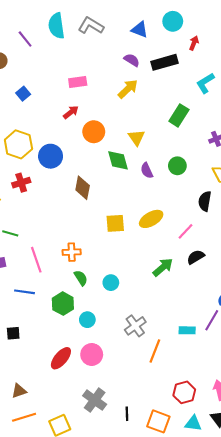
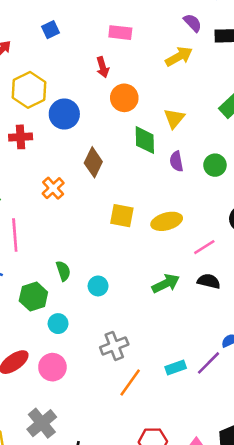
red arrow: (71, 112) -> (103, 67), turned 98
orange cross: (72, 252) -> (53, 188), moved, turned 36
black semicircle: (196, 257) -> (209, 281), turned 30
cyan rectangle: (187, 330) -> (176, 368), turned -35

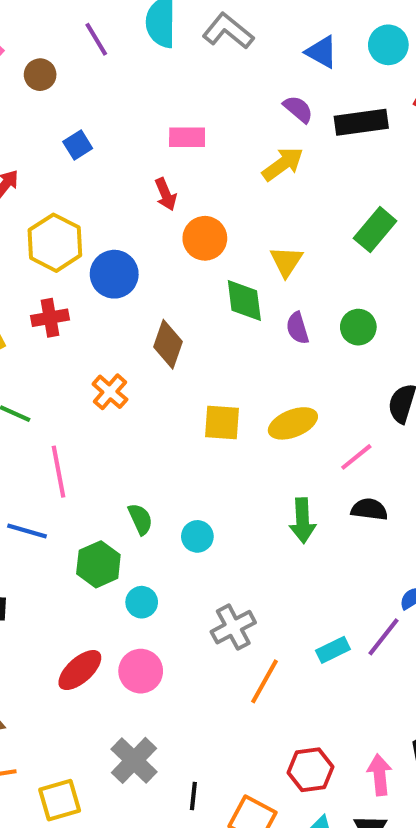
green arrow: (166, 284) -> (303, 521), turned 120

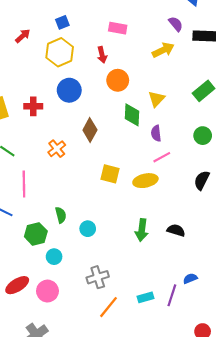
yellow hexagon: (55, 243) -> (60, 52), moved
green circle: (358, 327) -> (203, 136), moved
pink line: (356, 457) -> (162, 157), moved
purple line: (383, 637) -> (172, 295), turned -30

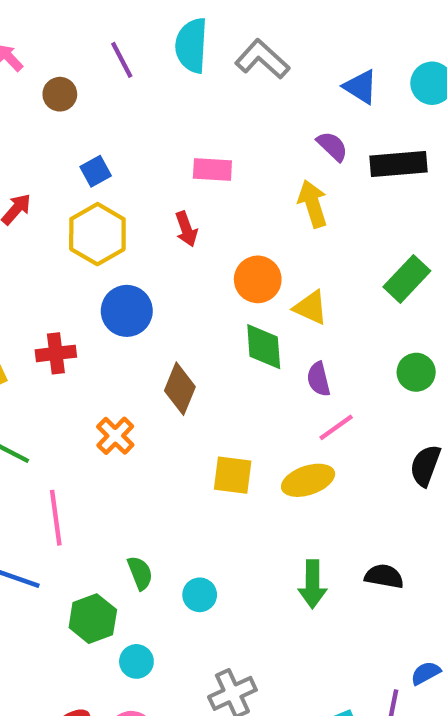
yellow arrow: (163, 50) -> (313, 204), turned -75
orange circle: (118, 80) -> (258, 279), moved
yellow triangle: (156, 99) -> (311, 307), turned -42

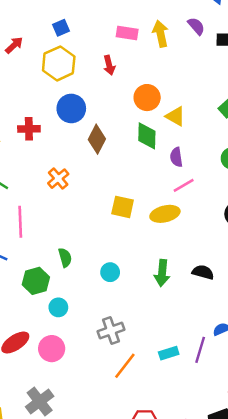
yellow arrow: (313, 204) -> (161, 34), moved
brown diamond: (180, 389) -> (97, 139), moved
cyan circle: (200, 595) -> (110, 272), moved

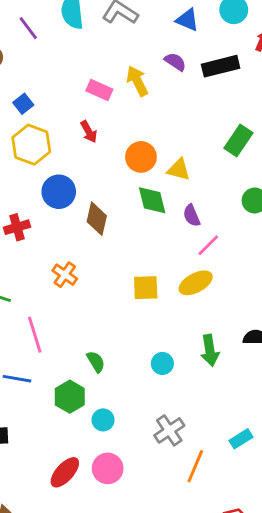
pink rectangle: (127, 33) -> (99, 90), turned 30
cyan circle: (110, 272) -> (162, 363), moved

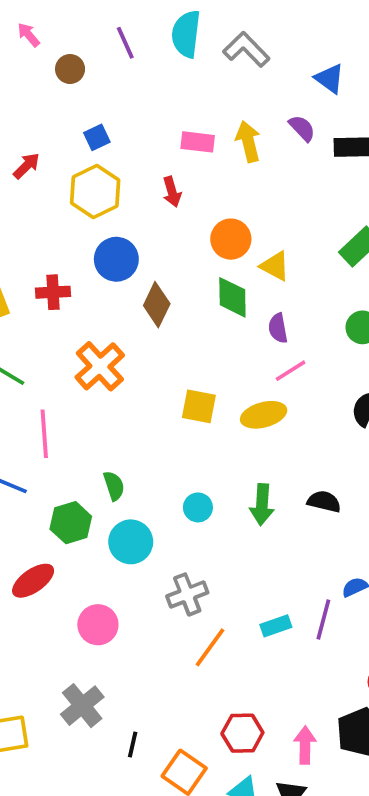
pink rectangle: (99, 90) -> (198, 142), turned -30
orange cross: (65, 275) -> (100, 366), size x1.5
cyan circle: (103, 420) -> (131, 542), moved, size x1.5
red ellipse: (65, 472) -> (33, 581), moved

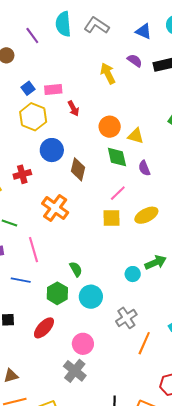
pink rectangle: (198, 142) -> (53, 89), moved
pink line: (291, 371) -> (118, 193), moved
green arrow: (262, 505) -> (156, 262), turned -105
cyan circle: (198, 507) -> (133, 274), moved
gray cross: (82, 706) -> (75, 371), moved

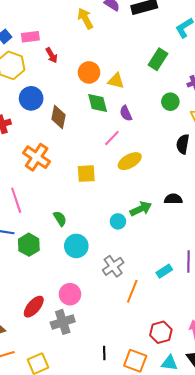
pink line: (118, 193) -> (112, 138), moved
yellow square: (111, 218) -> (86, 174), moved
green hexagon: (57, 293) -> (29, 245), moved
red ellipse: (44, 328) -> (34, 307), moved
gray cross: (75, 371) -> (63, 322), turned 35

